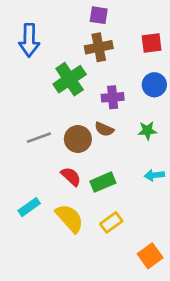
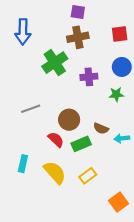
brown semicircle: (104, 129) -> (101, 128), moved
green star: (147, 131) -> (116, 94), moved
brown circle: (78, 139) -> (69, 120), moved
cyan rectangle: (29, 207) -> (23, 164), turned -42

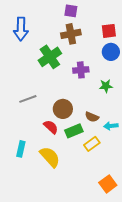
blue circle: (122, 67) -> (111, 52), moved
yellow rectangle: (88, 176) -> (92, 144), moved

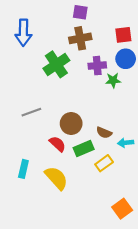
purple cross: (81, 70) -> (97, 66), moved
green star: (106, 86) -> (113, 80), moved

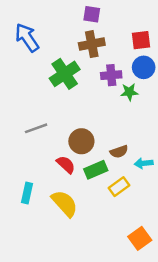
blue arrow: (23, 33) -> (27, 38), turned 145
brown semicircle: (104, 133) -> (119, 152), turned -42

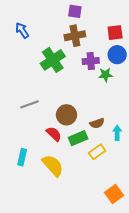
blue arrow: (27, 38) -> (22, 30), size x0.7
cyan arrow: (144, 163) -> (117, 133), turned 96

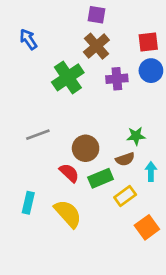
brown cross: (75, 36) -> (96, 46), turned -30
green star: (106, 75) -> (136, 136), moved
orange square: (114, 194) -> (147, 227), moved

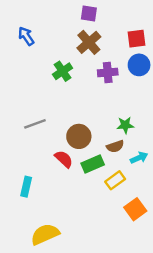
green cross: (68, 77) -> (63, 71), size x0.7
cyan arrow: (151, 171) -> (139, 158), turned 66
yellow semicircle: (68, 214) -> (45, 234), moved, turned -72

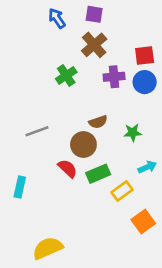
blue arrow: (26, 36) -> (57, 18), moved
red square: (137, 39) -> (145, 56), moved
blue circle: (139, 65) -> (145, 82), moved
brown semicircle: (115, 146) -> (98, 122), moved
cyan rectangle: (26, 187) -> (20, 187), moved

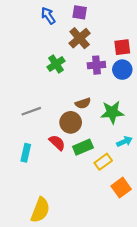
green star: (133, 133) -> (112, 112), size x1.5
cyan rectangle: (20, 187) -> (26, 153), moved
yellow semicircle: (48, 248) -> (40, 210), turned 135

